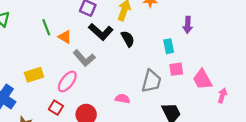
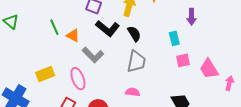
pink ellipse: (67, 81) -> (78, 79), turned -55
gray trapezoid: (151, 81) -> (136, 62), moved

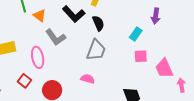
cyan rectangle: (174, 38) -> (136, 34), turned 40
pink arrow: (229, 83) -> (181, 85), turned -32

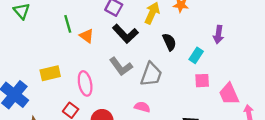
black semicircle: (98, 23) -> (169, 42), moved
gray L-shape: (56, 37) -> (121, 67), moved

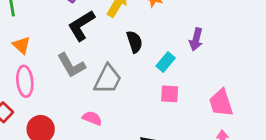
black L-shape: (125, 34) -> (81, 25), turned 95
orange triangle: (87, 36) -> (22, 45), moved
pink trapezoid: (229, 94) -> (221, 103), moved

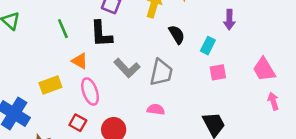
black L-shape: (81, 25) -> (101, 34), moved, turned -48

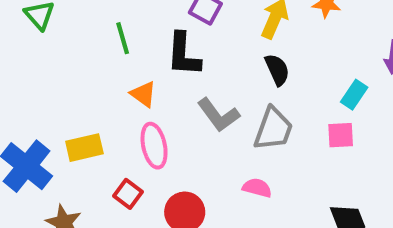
black semicircle: (177, 35) -> (277, 70), moved
pink square: (218, 72) -> (341, 135), moved
yellow rectangle: (50, 85) -> (84, 148), moved

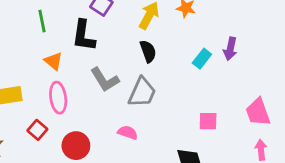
cyan rectangle: (354, 95) -> (202, 59), moved
pink square: (341, 135) -> (208, 121), moved

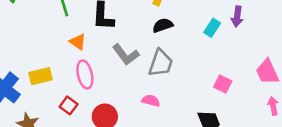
black semicircle: (148, 51) -> (163, 25), turned -84
pink square: (208, 121) -> (223, 84), turned 30

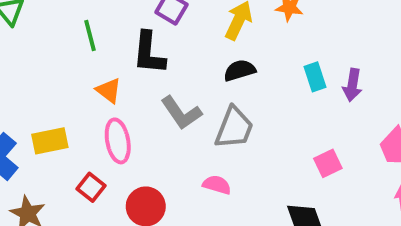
purple arrow: (237, 16) -> (352, 85), moved
cyan rectangle: (212, 28) -> (315, 77), turned -54
pink square: (223, 84) -> (328, 163), turned 36

